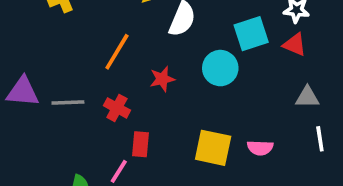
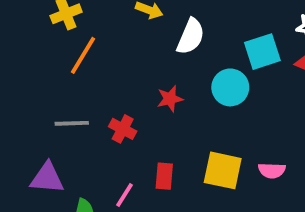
orange line: (117, 52) -> (83, 55), moved
purple triangle: (23, 92) -> (47, 178), moved
red rectangle: (141, 144) -> (164, 176), moved

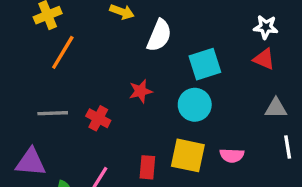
cyan square: (262, 52) -> (205, 64), moved
cyan circle: (230, 87) -> (195, 105), moved
red rectangle: (164, 176) -> (147, 167), moved

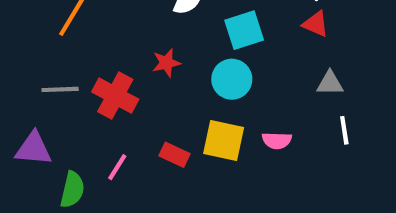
red cross: (98, 118) -> (115, 96), size x1.5
red rectangle: (147, 167) -> (175, 155), turned -70

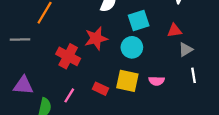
red triangle: (316, 24) -> (174, 31), moved, turned -32
red star: (166, 63) -> (96, 38), size x1.5
gray triangle: (330, 83) -> (186, 50), turned -32
gray line: (60, 89) -> (20, 40), moved

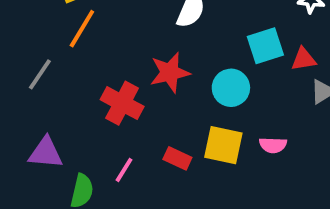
cyan square: (139, 20) -> (265, 46), moved
gray line: (20, 40) -> (40, 74), turned -54

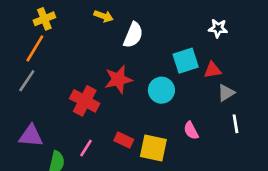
orange line: (82, 29) -> (35, 48), moved
yellow square: (223, 145) -> (153, 148), moved
pink semicircle: (273, 145) -> (191, 131), turned 60

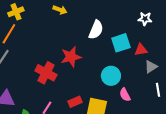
white semicircle: (133, 35) -> (96, 30), moved
cyan circle: (161, 90) -> (111, 76), moved
red rectangle: (124, 140) -> (75, 102), turned -48

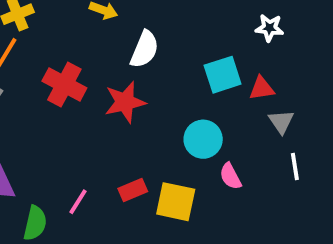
white semicircle: (96, 30) -> (144, 49), moved
gray triangle: (151, 67) -> (281, 122), turned -32
red cross: (46, 73) -> (64, 85), moved

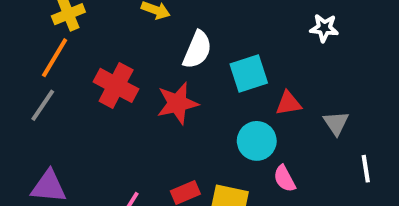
cyan square: (223, 75) -> (249, 74), moved
red triangle: (262, 88) -> (288, 103), moved
white line: (295, 167) -> (366, 169), moved

